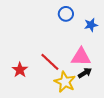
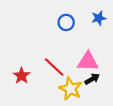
blue circle: (66, 14) -> (66, 22), moved
blue star: (91, 25) -> (99, 18), moved

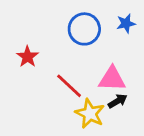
blue circle: (66, 22) -> (84, 29), size x1.5
red star: (22, 76) -> (27, 57), moved

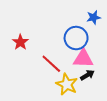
blue circle: (84, 29) -> (76, 38), moved

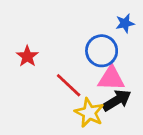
black arrow: (87, 75) -> (117, 100), size x1.5

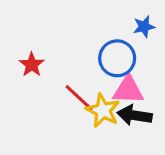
black arrow: (117, 100) -> (135, 115), turned -140
yellow star: (89, 113) -> (103, 111), moved

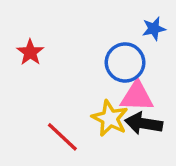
red star: (32, 65) -> (30, 52), moved
red line: (79, 98) -> (62, 137), moved

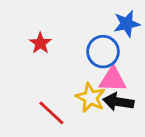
blue star: (154, 29) -> (127, 24), size x1.4
red star: (30, 52) -> (40, 43), moved

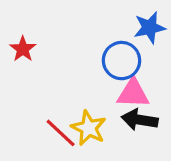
red star: (40, 43) -> (23, 49), moved
yellow star: (90, 98) -> (89, 128), moved

